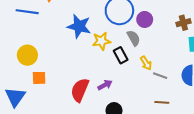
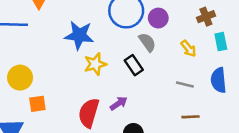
yellow star: (101, 41) -> (95, 64), moved
yellow arrow: (146, 63) -> (188, 48), moved

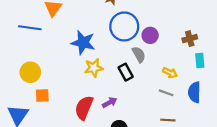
yellow arrow: (188, 48) -> (170, 73), moved, turned -32

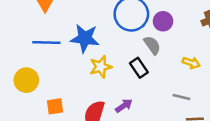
blue line: (30, 28) -> (46, 42), moved
gray line: (166, 93) -> (181, 97), moved
orange square: (42, 96) -> (55, 106), moved

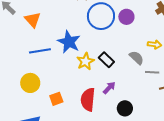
blue star: (85, 38) -> (69, 42), turned 30
gray semicircle: (152, 45) -> (137, 58), moved
black rectangle: (139, 68) -> (106, 60), moved

